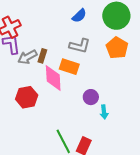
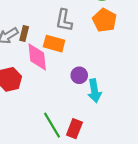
gray L-shape: (80, 46) -> (64, 20), turned 90
cyan arrow: (104, 112) -> (94, 91), size x1.5

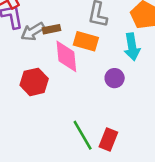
brown rectangle: (24, 33) -> (51, 29), turned 64
cyan arrow: (94, 91) -> (132, 47), moved

